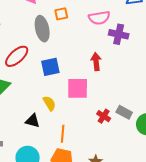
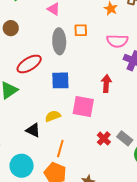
yellow semicircle: (49, 103) -> (53, 116), turned -91

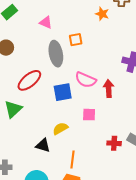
pink semicircle: (117, 41) -> (86, 80), moved, turned 30
pink square: (83, 106) -> (89, 115), size x0.6
red cross: (104, 138) -> (114, 143), turned -32

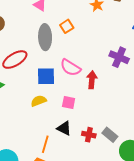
orange square: (76, 40) -> (67, 26), turned -32
yellow semicircle: (60, 129) -> (39, 101), moved
black triangle: (43, 145) -> (64, 128), moved

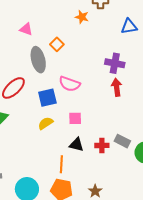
red arrow: (92, 80) -> (117, 87), moved

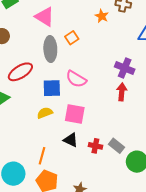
pink triangle: (26, 29) -> (45, 17), size x1.5
pink square: (75, 118) -> (75, 114), size x1.5
orange line: (61, 164) -> (42, 156), moved

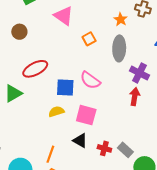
gray ellipse: (50, 49) -> (119, 48), moved

